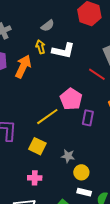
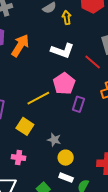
yellow arrow: (41, 47) -> (67, 17), moved
white L-shape: (63, 51) -> (62, 51), moved

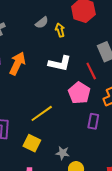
red line: (93, 62) -> (91, 71), turned 30
pink pentagon: (64, 84) -> (79, 93), moved
purple rectangle: (78, 104) -> (93, 121), moved

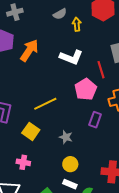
gray star: (63, 153) -> (66, 137), moved

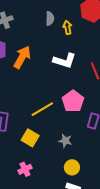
gray semicircle: (60, 14) -> (50, 18), turned -56
pink pentagon: (86, 89) -> (73, 101), moved
pink cross: (23, 162) -> (25, 169), turned -32

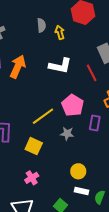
gray star: (65, 141) -> (67, 134), moved

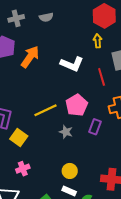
gray semicircle: (41, 25) -> (46, 17), moved, turned 72
yellow arrow: (60, 32) -> (98, 41), moved
yellow square: (34, 146) -> (19, 137), moved

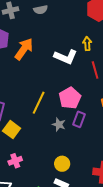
yellow arrow: (98, 41) -> (87, 44), moved
yellow line: (46, 110) -> (39, 103), turned -40
purple rectangle: (95, 127) -> (79, 119), moved

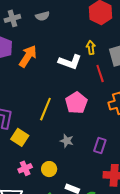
purple rectangle: (79, 119) -> (100, 145), moved
gray star: (59, 125) -> (67, 141), moved
yellow circle: (62, 164) -> (49, 169), moved

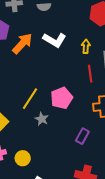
white L-shape: (70, 62) -> (54, 40), moved
gray star: (67, 141) -> (42, 119), moved
purple rectangle: (100, 145) -> (82, 136), moved

